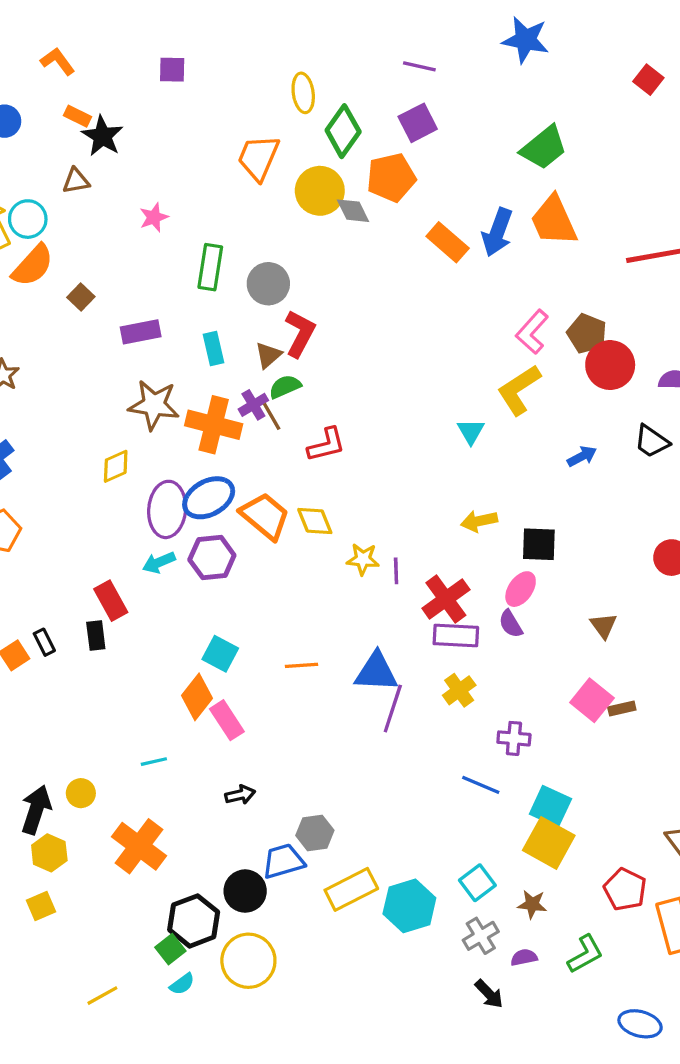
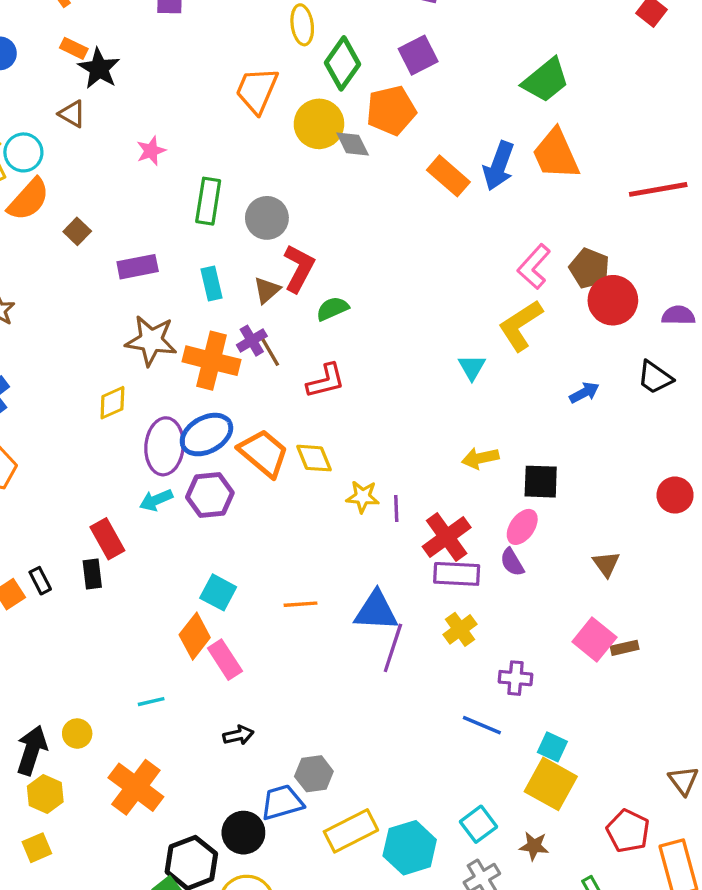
brown triangle: (76, 181) -> (72, 114), turned 40
green semicircle: (285, 387) -> (332, 309), moved
cyan square: (550, 806) -> (552, 747), size x0.7

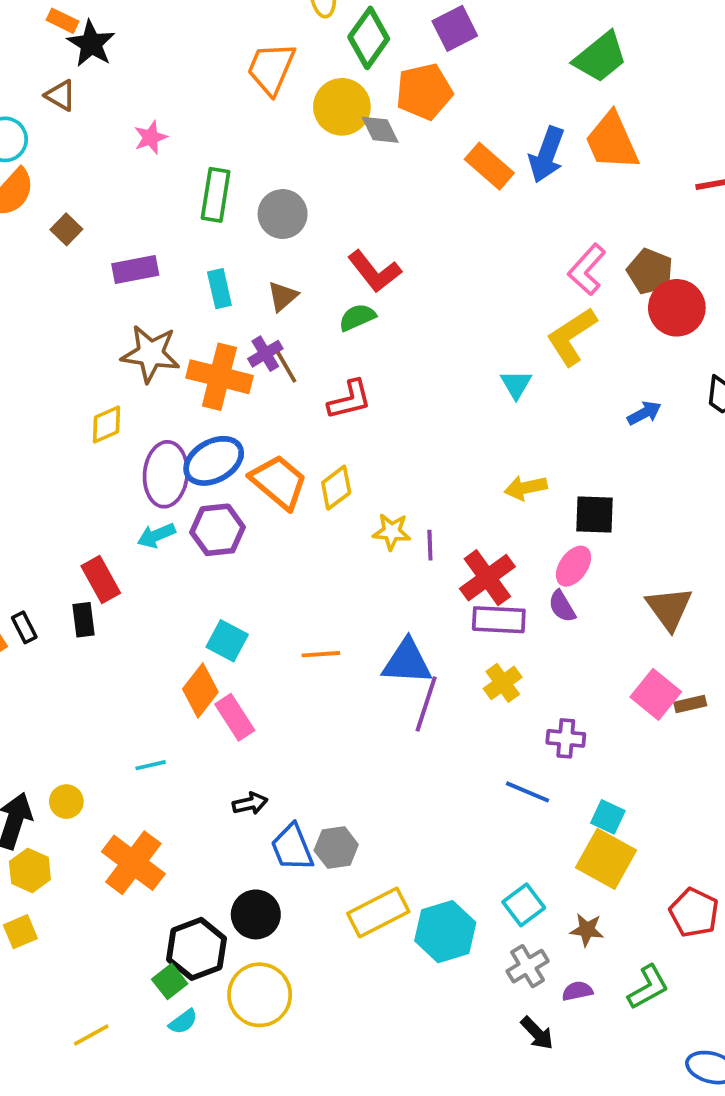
red L-shape: (299, 268) -> (374, 271), moved, turned 114
yellow diamond: (314, 458) -> (336, 488), turned 75
brown triangle: (606, 564) -> (669, 608), size x1.5
blue trapezoid: (282, 802) -> (292, 847), moved, turned -96

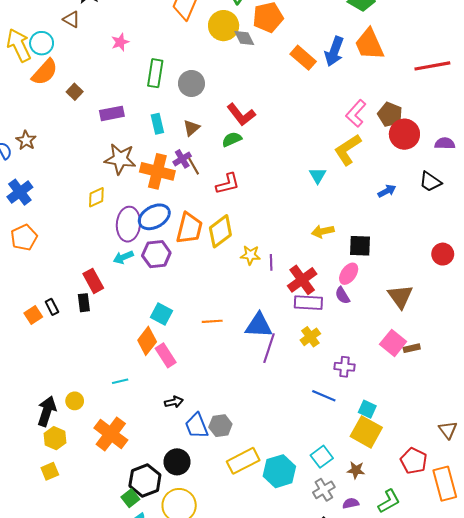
orange trapezoid: (279, 482) -> (189, 228), turned 64
yellow diamond: (336, 488) -> (220, 231), size x1.4

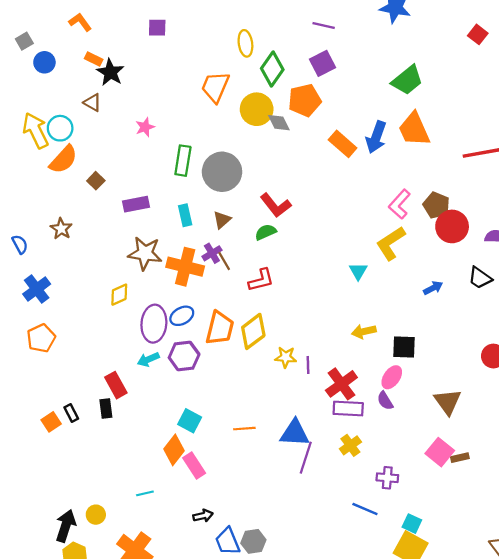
gray circle: (191, 83) -> (222, 172), size x1.4
brown star: (26, 140) -> (61, 229), moved
blue ellipse: (154, 217) -> (182, 316), size x0.7

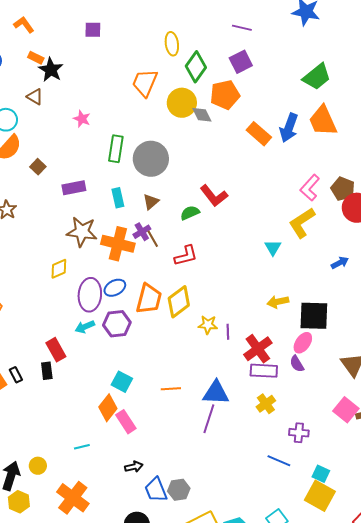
pink star: (145, 127) -> (82, 119), turned -30
red L-shape: (276, 205) -> (214, 196), moved
black square: (404, 347) -> (314, 316), size x1.4
purple line: (306, 458) -> (209, 419), moved

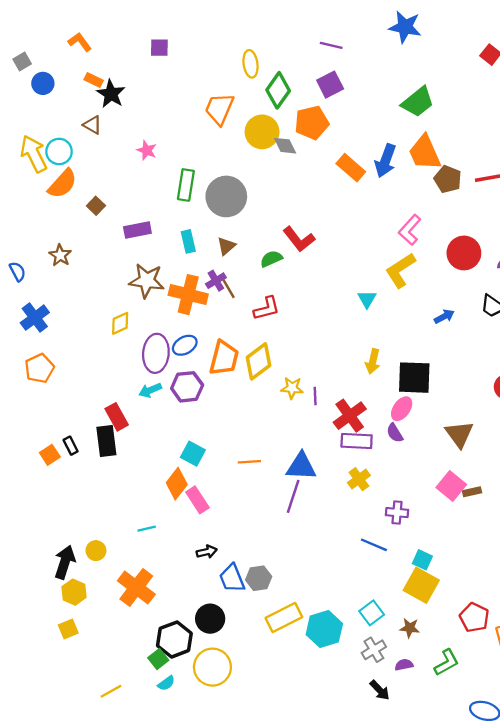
brown pentagon: (343, 189) -> (448, 179), moved
yellow arrow: (278, 302) -> (373, 361), turned -65
black rectangle: (47, 371) -> (106, 441), size x1.5

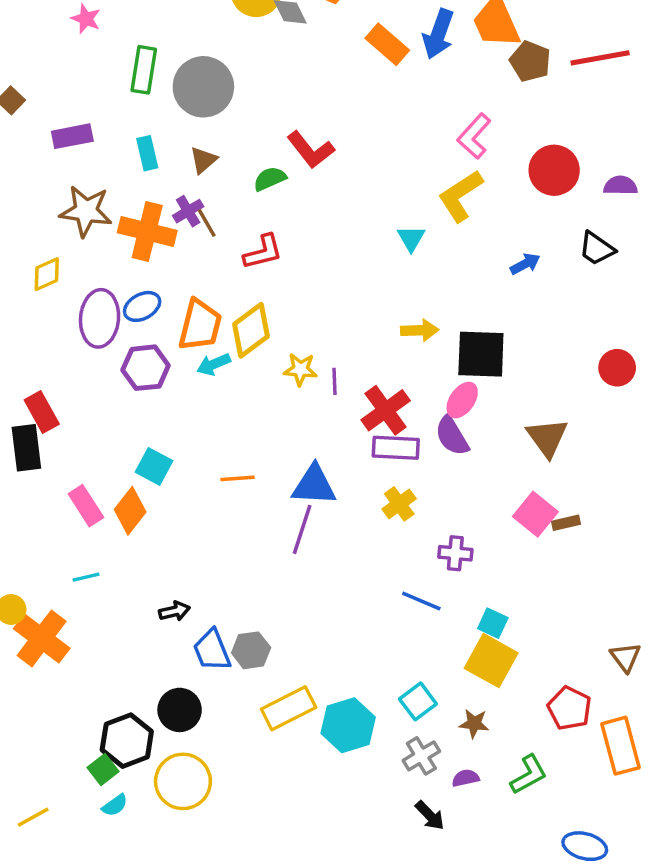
yellow arrow: (373, 361) -> (420, 330), turned -105
cyan arrow: (150, 390) -> (214, 364), moved
purple semicircle: (395, 433) -> (452, 436), size x1.4
pink rectangle: (197, 500) -> (86, 506), moved
orange cross: (136, 588) -> (42, 638), moved

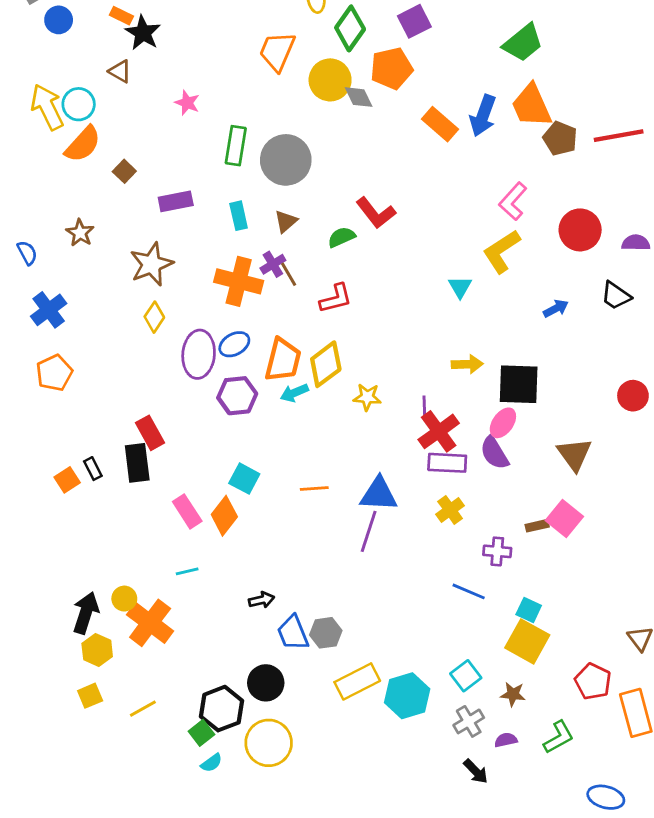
brown star: (86, 211) -> (151, 264), moved, turned -30
yellow diamond: (47, 274) -> (154, 317), turned -32
purple line: (334, 381) -> (424, 407), moved
brown rectangle: (566, 523) -> (537, 526), moved
yellow line: (33, 817) -> (143, 709), moved

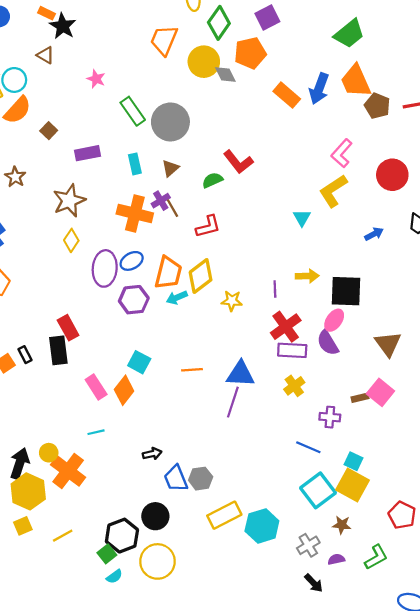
green rectangle: (236, 146) -> (133, 111), turned -44
purple line: (424, 407) -> (275, 289), moved
yellow hexagon: (97, 650) -> (28, 491), size x1.5
cyan square: (466, 676) -> (318, 490), moved, size x1.5

